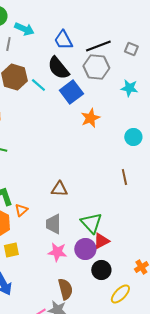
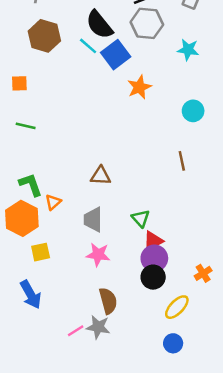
cyan line: (38, 85) -> (88, 46), moved
green triangle: (91, 223) -> (141, 218), size x0.7
purple circle: (85, 249) -> (154, 258), moved

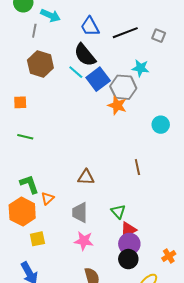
gray hexagon: (147, 23) -> (123, 87), moved
cyan star: (188, 50) -> (140, 68), moved
orange star: (139, 87) -> (117, 105), turned -30
brown line: (182, 161) -> (137, 167), moved

